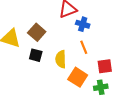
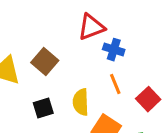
black square: (36, 55) -> (43, 108), moved, turned -32
red square: (105, 66) -> (148, 99), moved, turned -35

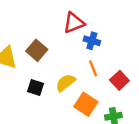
yellow semicircle: (81, 102) -> (65, 83), turned 54
black square: (43, 108) -> (36, 87), turned 35

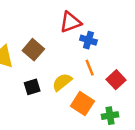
black square: (36, 87) -> (32, 87), turned -35

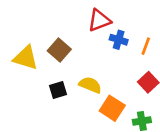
orange line: (90, 68) -> (146, 46), moved, turned 42
yellow semicircle: (62, 82) -> (90, 85), turned 60

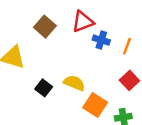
brown square: (59, 50) -> (45, 27), moved
black square: (58, 90) -> (44, 88), turned -35

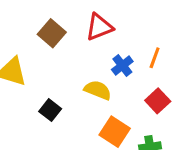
blue cross: (101, 40) -> (122, 65), moved, turned 35
yellow semicircle: (74, 83) -> (98, 90), moved

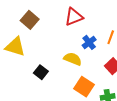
brown square: (52, 33) -> (30, 20), moved

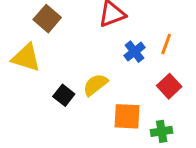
yellow semicircle: (73, 59) -> (95, 85), moved, turned -60
orange square: (84, 87) -> (127, 116), turned -30

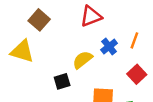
yellow semicircle: (95, 85) -> (83, 60), moved
black square: (64, 95) -> (62, 81), moved, turned 35

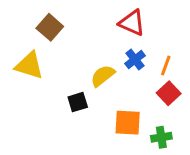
red triangle: (91, 16) -> (132, 23), moved, turned 45
orange line: (134, 40) -> (166, 65), moved

